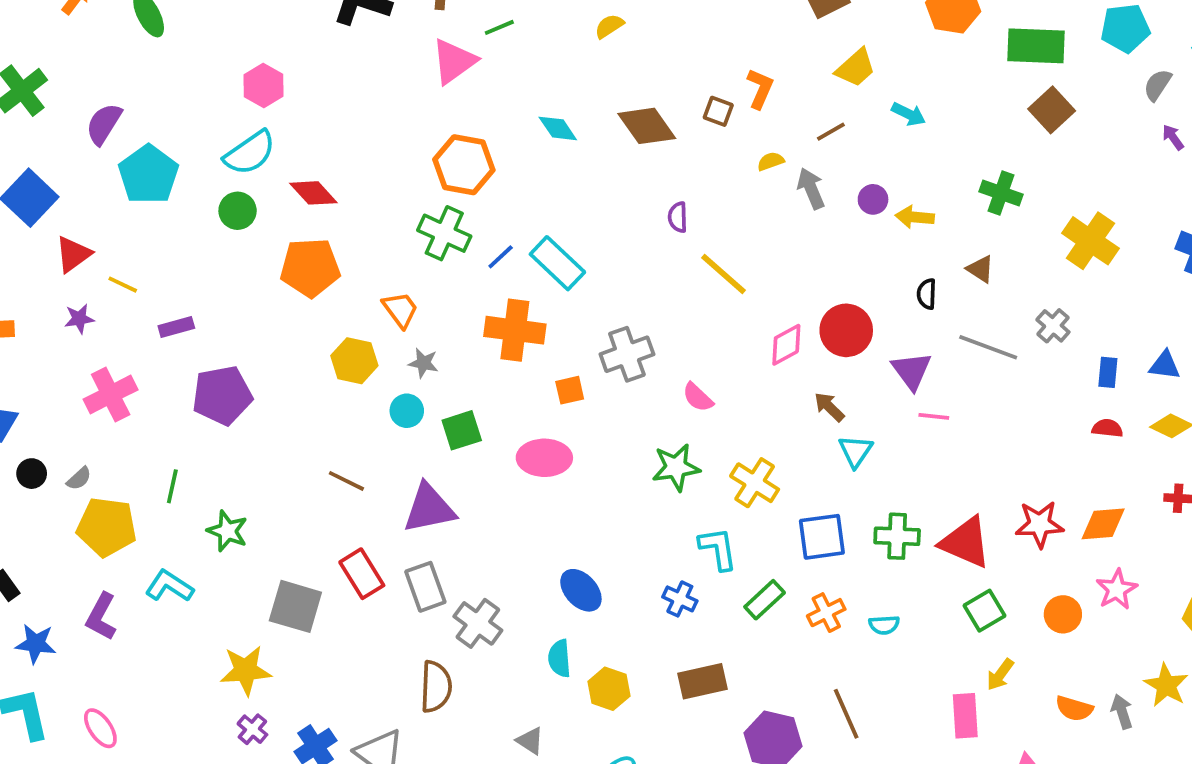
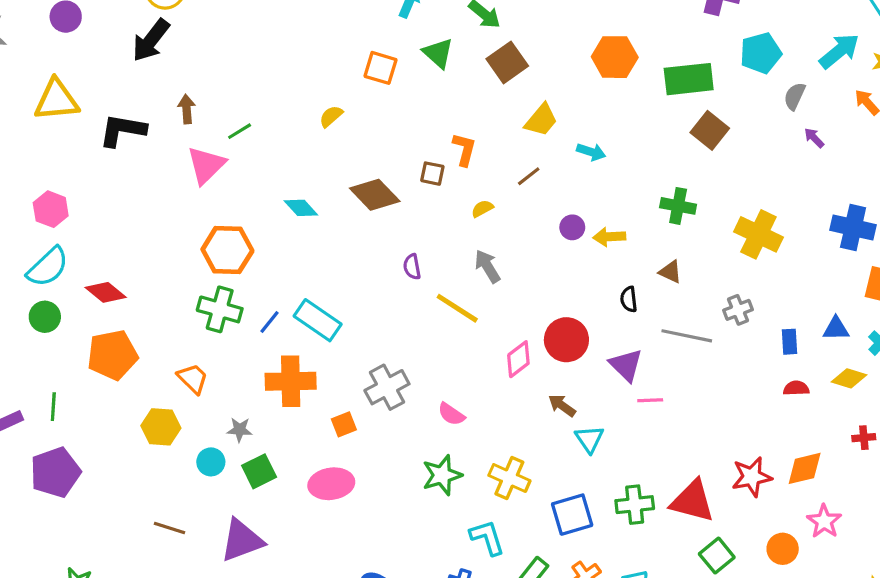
gray arrow: (811, 188) -> (487, 266), moved
gray cross: (1053, 326) -> (738, 310), turned 36
gray star: (423, 363) -> (240, 430), moved
green line: (172, 486) -> (53, 407), moved

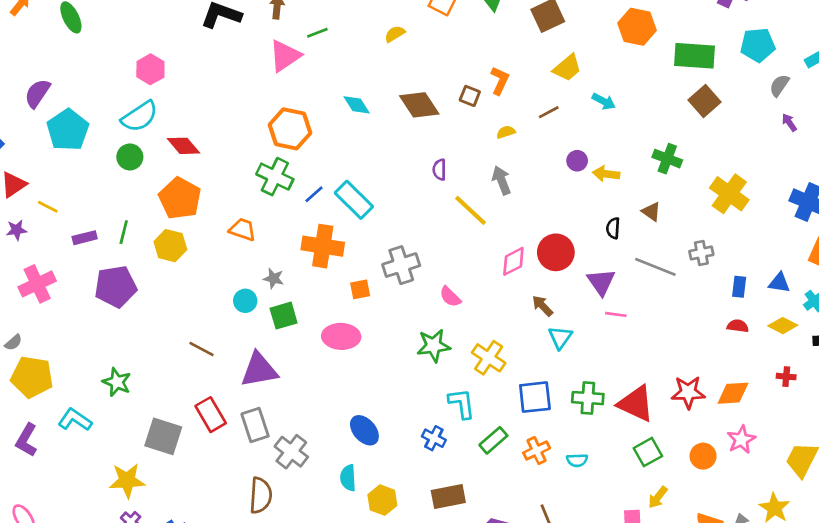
orange pentagon: (112, 355) -> (180, 198), turned 30
orange trapezoid: (193, 379) -> (243, 230), turned -36
yellow hexagon: (161, 427) -> (170, 246), moved

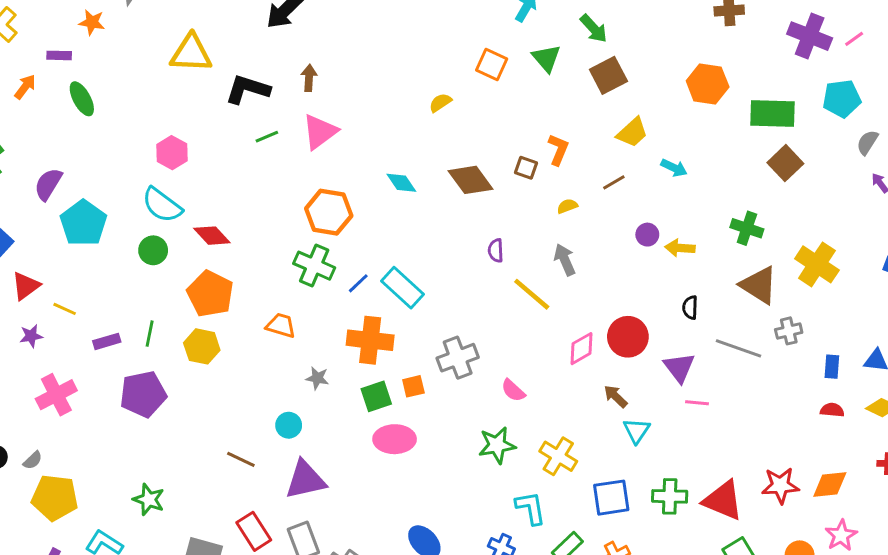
green line: (317, 33) -> (267, 137), moved
cyan semicircle: (140, 116) -> (162, 205), turned 72
brown triangle: (651, 212) -> (759, 285), moved, size x1.8
cyan circle: (245, 301) -> (289, 425), moved
green square: (284, 316) -> (376, 396), moved

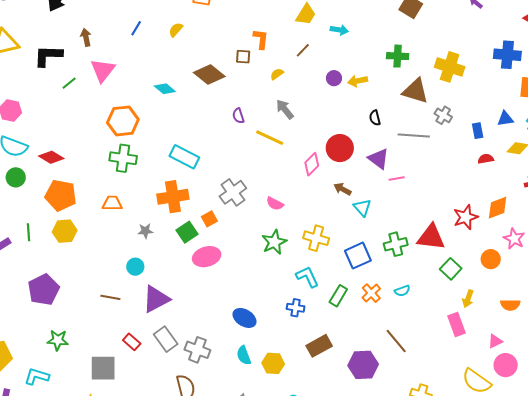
blue line: (358, 283) -> (136, 28), moved
gray cross: (789, 331) -> (443, 115), turned -30
purple pentagon: (143, 394) -> (44, 290), moved
red rectangle: (254, 531) -> (132, 342), size x0.7

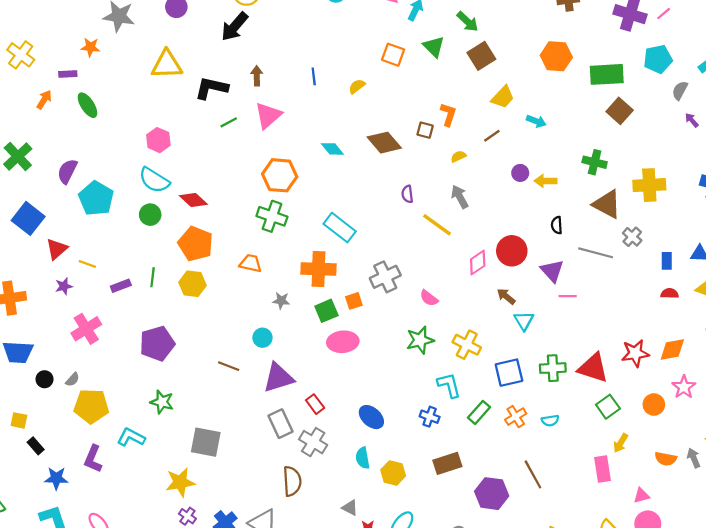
blue line: (136, 28) -> (314, 76), turned -49
yellow cross: (450, 67) -> (649, 185), turned -32
red rectangle: (132, 342) -> (315, 404), moved

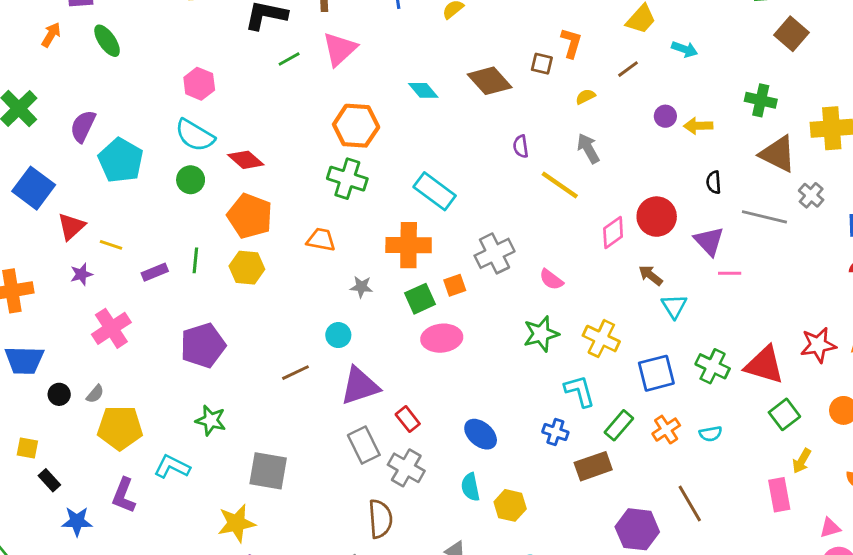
brown line: (229, 366) -> (296, 373), turned -45
green cross: (553, 368) -> (713, 366), turned 30
brown rectangle: (447, 463) -> (593, 466), moved

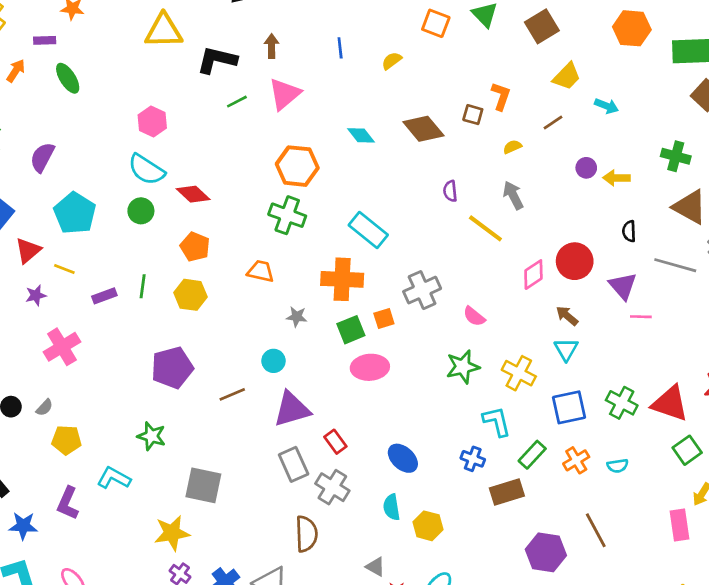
cyan pentagon: (121, 160) -> (75, 213), moved
orange pentagon: (250, 216) -> (195, 247), size x0.7
cyan triangle: (674, 306) -> (566, 349), moved
purple pentagon: (203, 345) -> (172, 368), moved
yellow pentagon: (120, 428) -> (67, 440), size x0.7

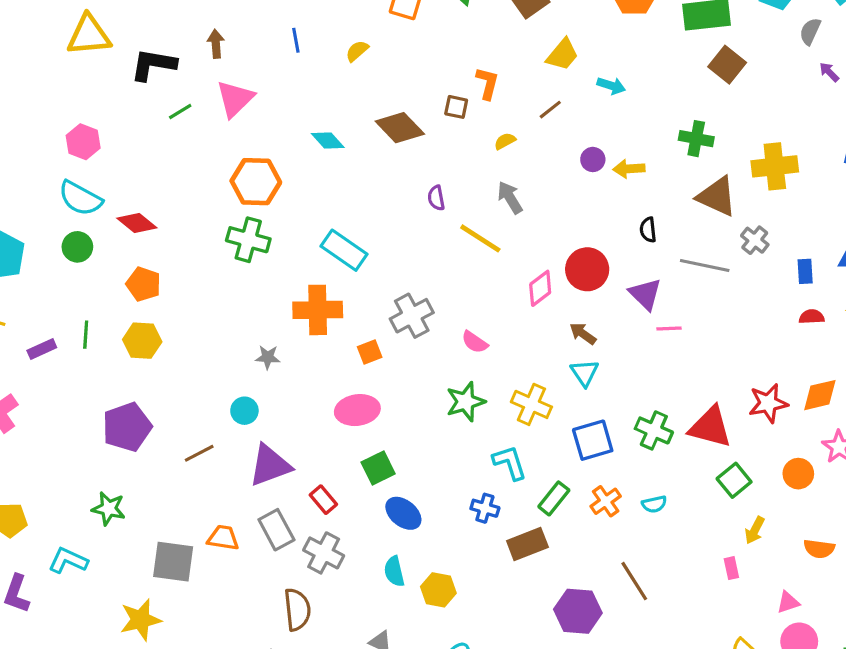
orange trapezoid: (261, 271) -> (223, 538), moved
green square: (351, 330) -> (378, 468), moved
pink rectangle: (680, 525) -> (731, 568), size x0.6

